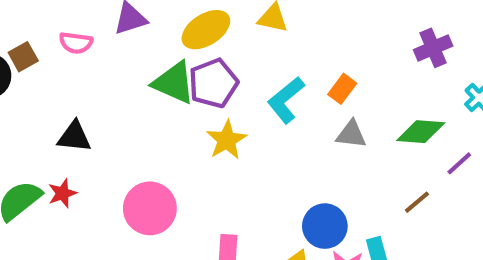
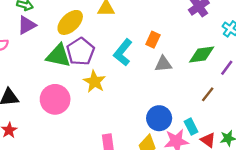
pink circle: (150, 208) -> (55, 99), moved

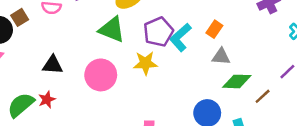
purple pentagon: (81, 51) -> (158, 32), moved
green diamond: (202, 55) -> (237, 81), moved
yellow star: (94, 82) -> (145, 63), turned 30

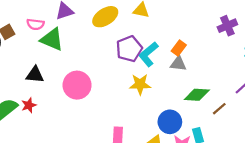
green triangle: (112, 30) -> (52, 39), moved
gray triangle: (221, 57) -> (178, 64), moved
yellow star: (145, 63) -> (140, 84), moved

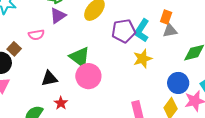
green triangle: (52, 39) -> (80, 57), moved, turned 30
purple pentagon: (129, 49) -> (124, 31), turned 30
red star: (29, 105) -> (61, 103), moved

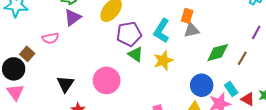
purple pentagon: (124, 31) -> (129, 34), moved
green triangle: (80, 57) -> (135, 54), moved, size x0.7
black triangle: (49, 78) -> (65, 84), turned -42

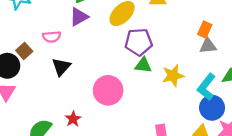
cyan L-shape: (162, 31) -> (206, 87), moved
green triangle: (135, 54) -> (143, 65), turned -35
black triangle: (65, 84) -> (61, 67), moved

